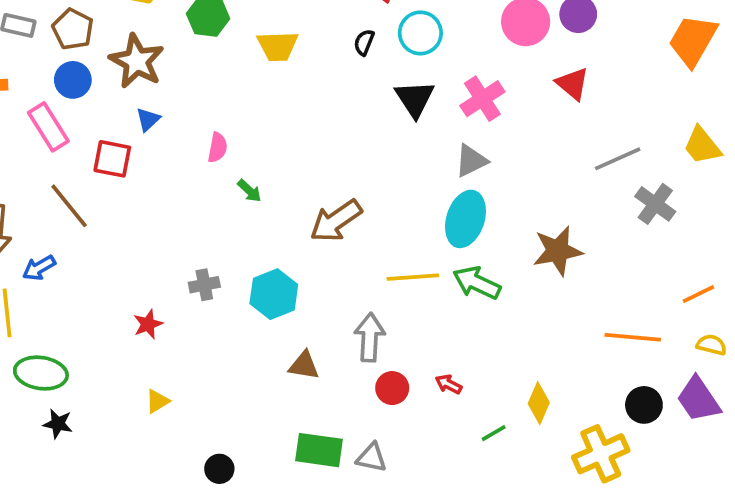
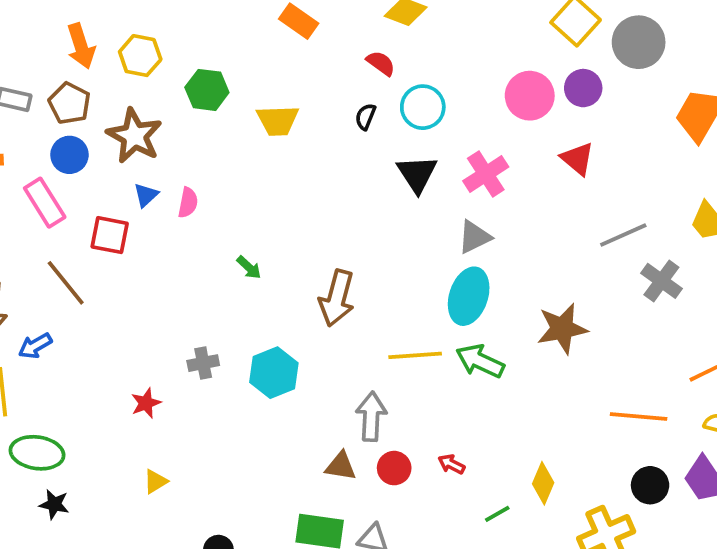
pink semicircle: (217, 148) -> (188, 203), moved
brown arrow: (336, 221) -> (337, 298), turned -40
brown triangle: (304, 365) -> (341, 466), moved

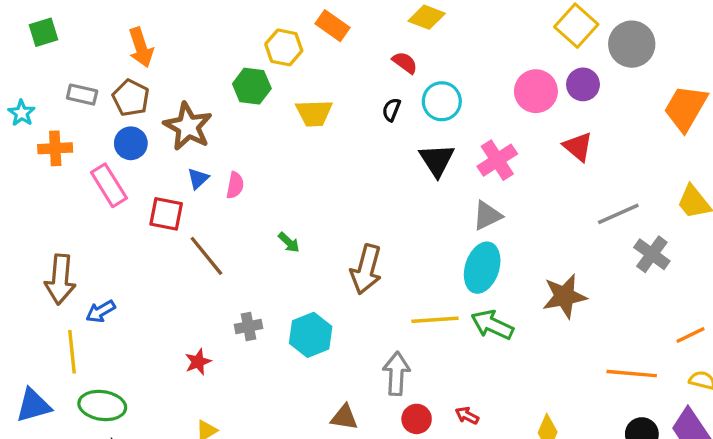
yellow hexagon: (140, 56) -> (284, 47), moved
brown line: (66, 283) -> (206, 256), moved
brown triangle: (341, 466) -> (344, 417), moved

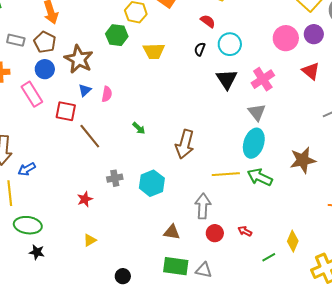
gray triangle: (487, 216) -> (257, 112), turned -42

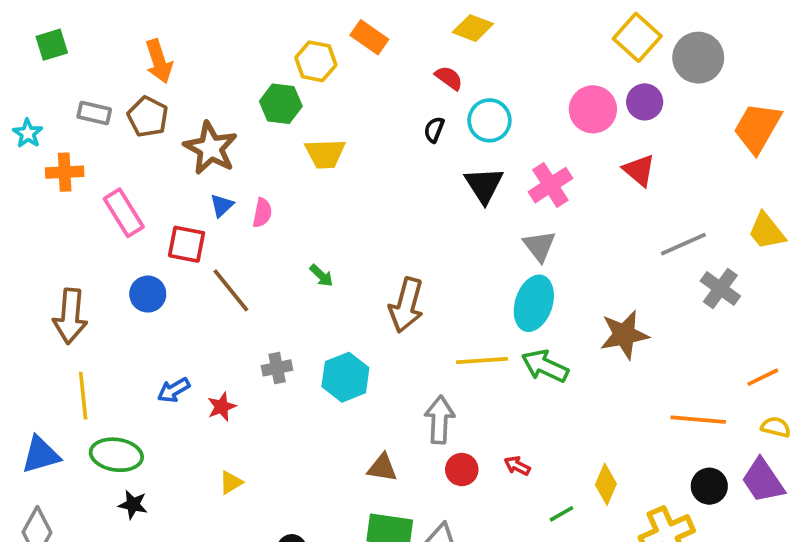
yellow trapezoid: (154, 51) -> (325, 154), moved
blue circle: (45, 69) -> (148, 294), moved
blue arrow: (27, 169) -> (174, 390), moved

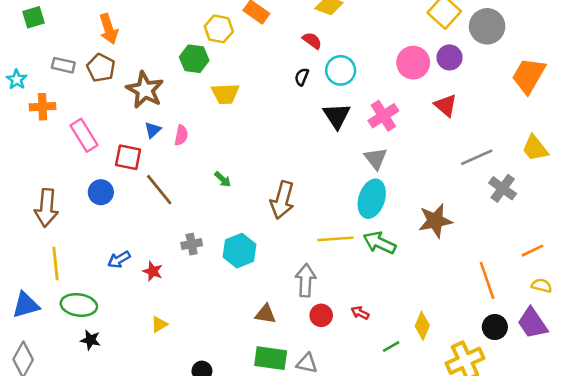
red star: (222, 407) -> (153, 271), turned -30
orange line: (698, 420) -> (487, 280), turned 66

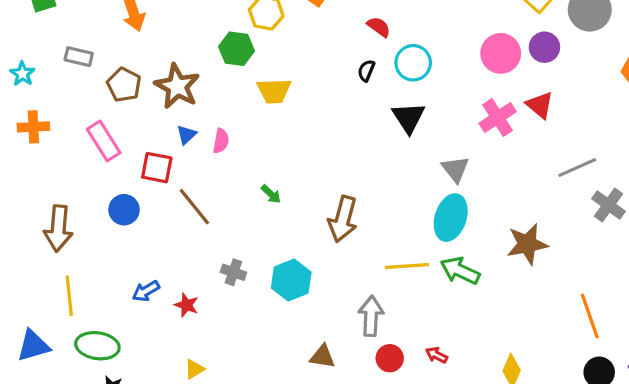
brown pentagon: (101, 68) -> (124, 85), moved
orange cross: (43, 107) -> (33, 127), moved
pink cross: (383, 116) -> (498, 118), moved
gray cross: (192, 244) -> (233, 272), turned 30

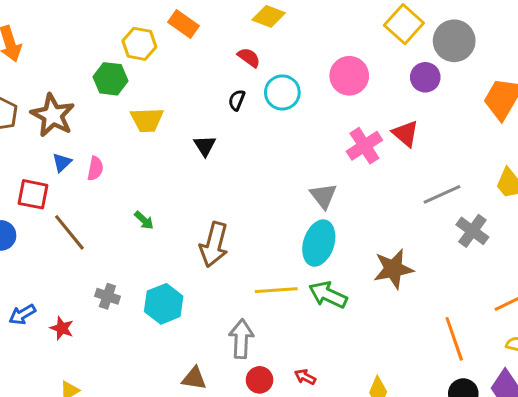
purple circle: (544, 47) -> (425, 77), moved
pink circle: (501, 53) -> (349, 76), moved
black triangle: (408, 118) -> (205, 146), moved, size x0.7

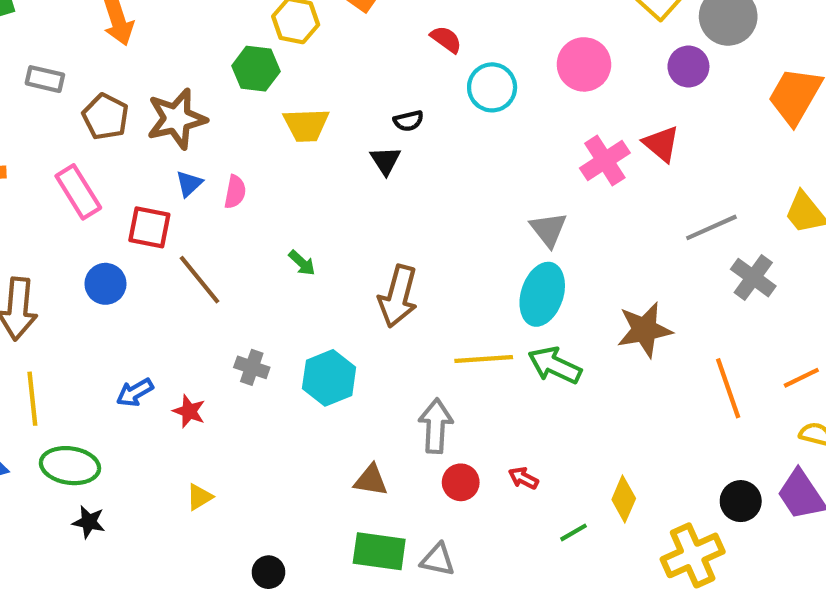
black semicircle: (237, 100) -> (408, 121), moved, turned -125
brown star: (53, 115) -> (177, 119), turned 30
orange line: (454, 339) -> (728, 388), moved

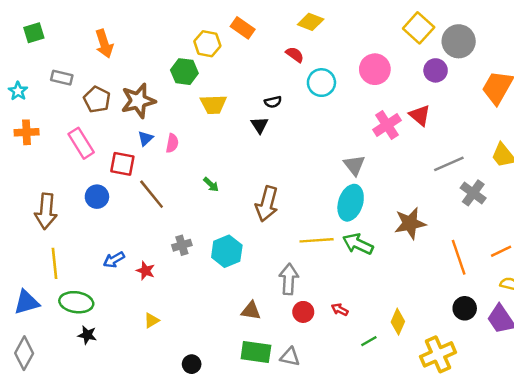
gray cross: (252, 367) -> (182, 245), turned -36
black circle: (741, 501) -> (465, 308), moved

